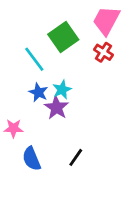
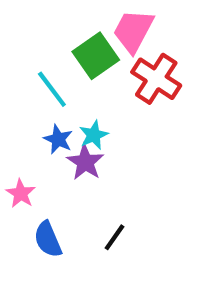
pink trapezoid: (106, 20) -> (133, 31), moved
red cross: (103, 52) -> (156, 79), size x1.6
pink star: (14, 128) -> (21, 193), turned 30

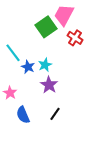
red cross: (156, 79) -> (75, 38), size x0.7
cyan line: (52, 89) -> (13, 53), moved
purple star: (85, 162) -> (49, 85), moved

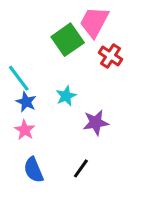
blue star: (28, 67) -> (26, 102), moved
purple star: (49, 85) -> (96, 123), moved, turned 30
pink star: (10, 93) -> (25, 130), moved

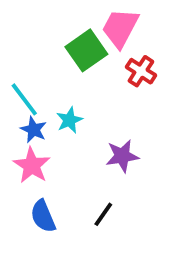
cyan star: (66, 96) -> (69, 120), moved
pink star: (25, 130) -> (32, 165), size x1.4

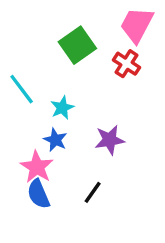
pink trapezoid: (120, 28) -> (137, 25), moved
blue star: (34, 130) -> (55, 140), moved
pink star: (32, 165) -> (37, 167), moved

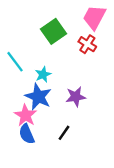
blue star: (55, 140) -> (38, 97), size x1.6

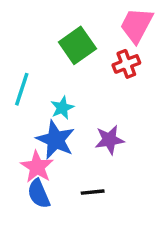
red cross: (87, 44) -> (126, 64), turned 36
cyan line: (15, 62) -> (22, 89), turned 55
black line: (64, 133) -> (93, 192), turned 49

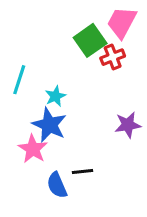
green square: (77, 45) -> (90, 40), moved
purple star: (109, 140) -> (128, 125), moved
blue semicircle: (39, 194) -> (57, 185), moved

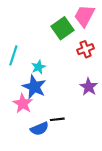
red cross: (113, 57) -> (86, 49), moved
purple star: (128, 125) -> (89, 87), turned -30
blue semicircle: (57, 185) -> (39, 129), turned -90

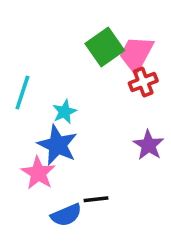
pink trapezoid: (84, 16) -> (136, 54), moved

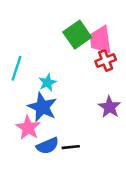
pink trapezoid: (136, 54) -> (100, 40), turned -36
blue semicircle: (66, 215) -> (47, 146), moved

